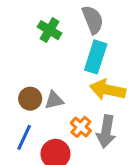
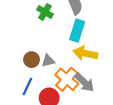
orange cross: (81, 127) -> (67, 79), size x1.6
gray arrow: (106, 131) -> (84, 82), turned -55

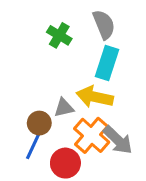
yellow arrow: (85, 53) -> (95, 97), moved
brown circle: (32, 60) -> (39, 123), moved

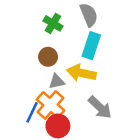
brown circle: (39, 123) -> (48, 57), moved
orange cross: (92, 135) -> (50, 105), moved

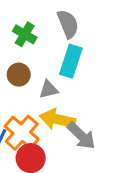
yellow arrow: (81, 73) -> (57, 119), moved
gray triangle: (57, 81) -> (49, 89), moved

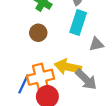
gray triangle: (49, 89) -> (96, 44), moved
orange cross: (22, 133) -> (41, 77), turned 35

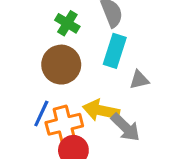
brown circle: (38, 33) -> (61, 65), size x1.6
blue line: (23, 84) -> (41, 114), moved

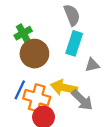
green cross: (67, 23) -> (23, 33), moved, turned 30
orange cross: (64, 124) -> (37, 98), turned 30

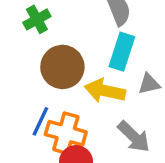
green cross: (23, 33) -> (37, 19), moved
yellow arrow: (64, 88) -> (105, 91), moved

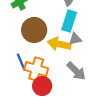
gray triangle: (149, 84) -> (75, 39), moved
blue line: (40, 121) -> (21, 62), turned -48

